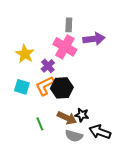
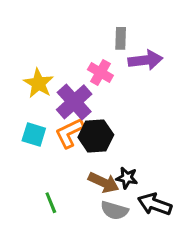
gray rectangle: (69, 25) -> (121, 38), moved
pink cross: (65, 47) -> (100, 72), size x0.7
purple cross: (48, 66) -> (74, 102), size x1.6
green line: (40, 124) -> (51, 203), moved

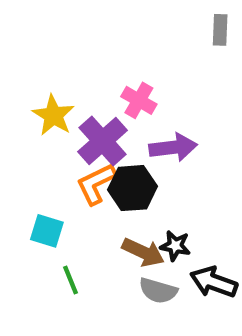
gray rectangle: (121, 38) -> (220, 30), moved
purple arrow: (145, 60) -> (173, 147), moved
cyan square: (34, 134) -> (47, 231), moved

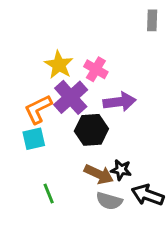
yellow star: (53, 115) -> (59, 65), moved
orange L-shape: (96, 184) -> (38, 109), moved
cyan square: (47, 231) -> (34, 139), moved, turned -30

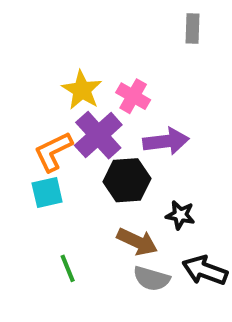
gray rectangle: (152, 20) -> (193, 29), moved
black star: (121, 170) -> (180, 215), moved

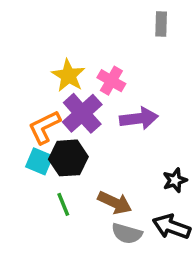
black hexagon: (127, 180) -> (68, 158), moved
cyan square: (47, 193) -> (39, 161), turned 36
black star: (180, 215) -> (175, 180), moved, turned -30
green line: (68, 268) -> (63, 204), moved

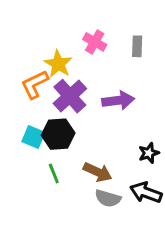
gray rectangle: (161, 24) -> (137, 46), moved
pink cross: (111, 81) -> (95, 42), moved
orange L-shape: (44, 127) -> (35, 84), moved

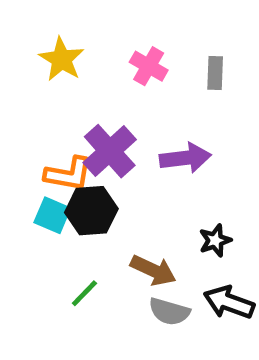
yellow star: (58, 64) -> (62, 59), moved
orange L-shape: (35, 84) -> (68, 174), moved, turned -144
black star: (149, 153) -> (215, 240), moved
green line: (54, 174) -> (84, 293), moved, turned 66

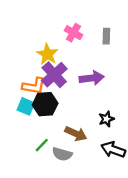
yellow star: (62, 59) -> (47, 54), moved
gray semicircle: (169, 312) -> (62, 154), moved

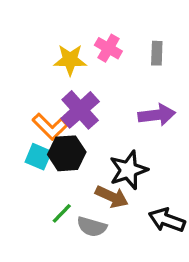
yellow star: (47, 54) -> (70, 60), moved, turned -30
purple arrow: (92, 78) -> (157, 115), moved
orange L-shape: (34, 86) -> (50, 127), turned 35
black star: (106, 119) -> (128, 170), moved, size x1.6

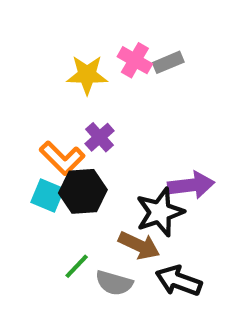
gray rectangle: (157, 53) -> (168, 62), moved, turned 65
purple cross: (80, 110) -> (100, 137), size x0.6
purple arrow: (157, 115) -> (191, 185), moved
black arrow: (167, 220) -> (179, 281), moved

